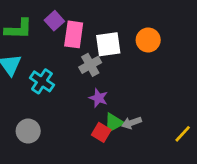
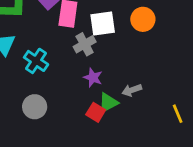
gray arrow: (132, 123) -> (132, 90), moved
gray circle: (28, 131) -> (35, 107), moved
yellow line: (183, 134) -> (178, 114), turned -66

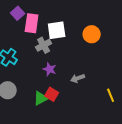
orange circle: (143, 19) -> (92, 34), moved
green triangle: (108, 103) -> (41, 98), moved

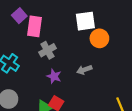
white square: (57, 30) -> (85, 21), moved
gray arrow: (78, 78) -> (84, 70), moved

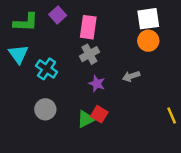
white square: (85, 21) -> (148, 19), moved
pink rectangle: (34, 26) -> (88, 27), moved

